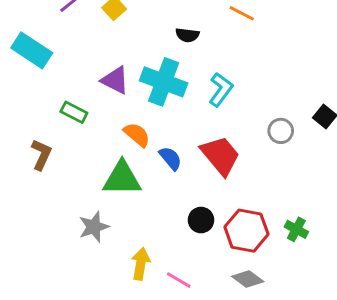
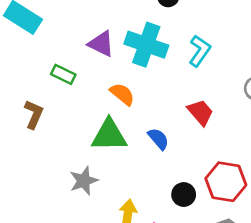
red trapezoid: (220, 156) -> (200, 112), size x0.7
blue semicircle: (171, 158) -> (158, 139), moved
black circle: (201, 220) -> (184, 195), moved

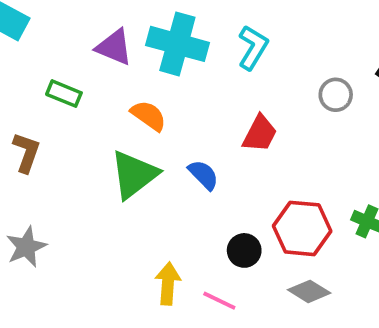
red trapezoid: (200, 112) -> (260, 134), turned 72
green triangle: (109, 135) -> (134, 175), turned -33
gray star: (84, 181) -> (26, 247), moved

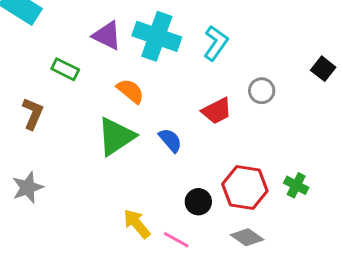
gray circle: (336, 95) -> (262, 91), moved
red trapezoid: (260, 134) -> (217, 111), turned 32
yellow arrow: (168, 284) -> (137, 224), turned -48

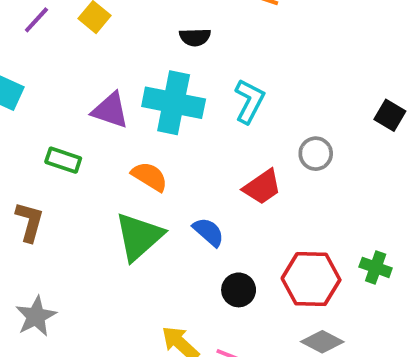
black circle: (198, 202) -> (239, 290), moved

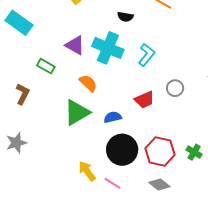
blue semicircle: (208, 232) -> (113, 117), turned -66
black circle: (239, 290) -> (122, 150), size x1.8

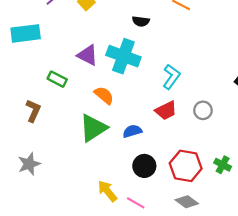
cyan rectangle: (19, 23) -> (26, 33), turned -40
cyan L-shape: (147, 55) -> (171, 77), moved
gray circle: (175, 88) -> (203, 110), moved
black circle: (122, 150) -> (144, 166), size x0.7

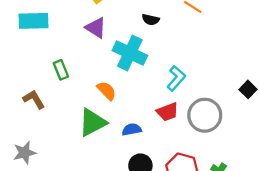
purple triangle: (88, 55) -> (96, 28), moved
green rectangle: (57, 79) -> (61, 70), turned 36
gray circle: (203, 110) -> (205, 115), size x1.8
brown L-shape: (33, 111) -> (34, 99), turned -60

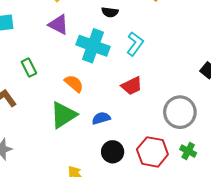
cyan L-shape: (176, 78) -> (135, 44), moved
red trapezoid: (168, 112) -> (132, 86), moved
gray circle: (205, 115) -> (180, 112), moved

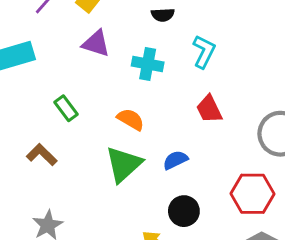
cyan cross: (93, 46) -> (148, 64), size x0.7
red trapezoid: (132, 86) -> (209, 109), turned 100
black circle: (113, 152) -> (184, 211), moved

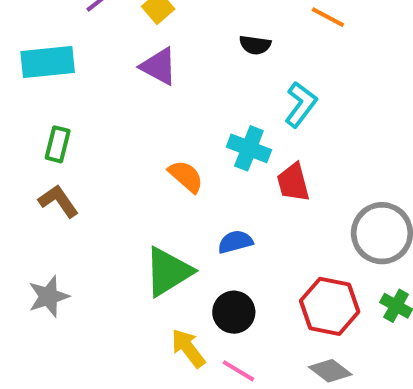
cyan cross: (148, 64) -> (249, 148), moved
green rectangle: (66, 108) -> (58, 144), moved, turned 40
green triangle: (124, 164) -> (168, 272), moved

